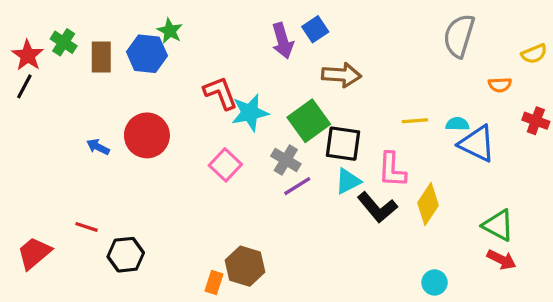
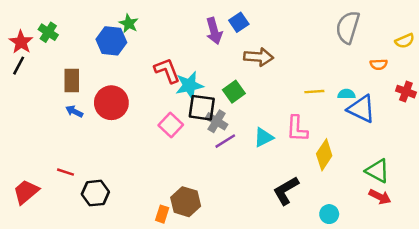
brown rectangle: (101, 57) -> (72, 80), moved
green square: (309, 121) -> (234, 92), size x0.7
black square: (343, 144) -> (202, 108), moved
black L-shape: (377, 207) -> (286, 191), moved, turned 100

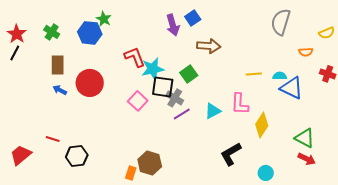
green cross: (48, 32) -> (52, 32), moved

